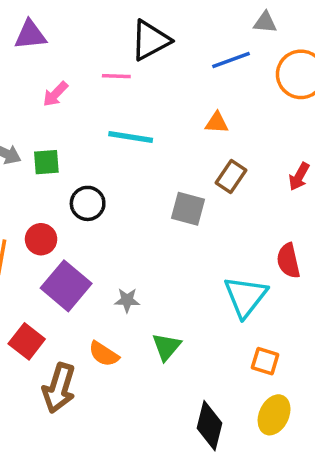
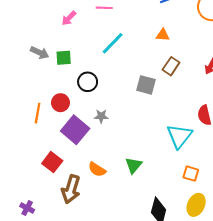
cyan line: (131, 137) -> (113, 43), turned -55
gray star: (127, 300) -> (101, 116), moved

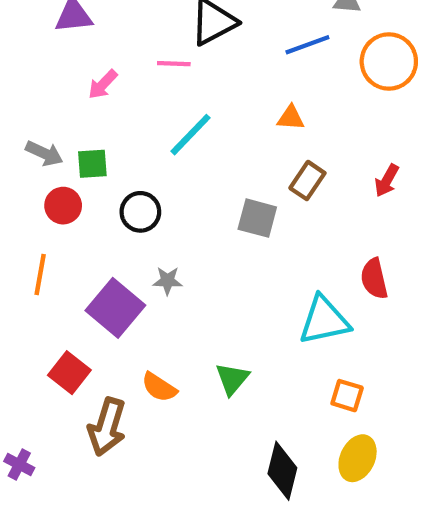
red circle: (60, 103) -> (63, 206), moved
cyan triangle: (179, 136) -> (324, 320), turned 40

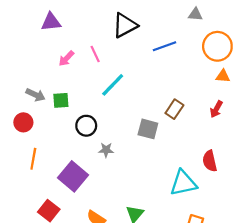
blue line: (307, 45) -> (164, 46), moved
pink line: (174, 64) -> (95, 54), moved, turned 63
orange triangle: (291, 118) -> (223, 76), moved
red circle: (63, 206) -> (23, 122), moved
gray star: (168, 281) -> (106, 150), moved

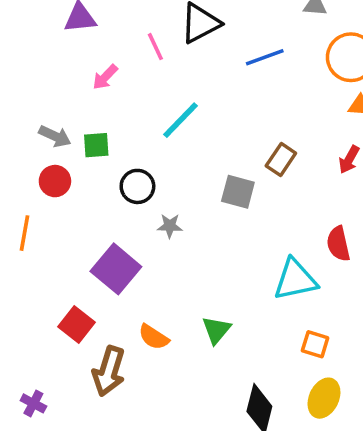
pink line: (95, 54) -> (155, 47), moved
red circle: (23, 122) -> (55, 181), moved
orange line: (33, 159) -> (24, 233), moved

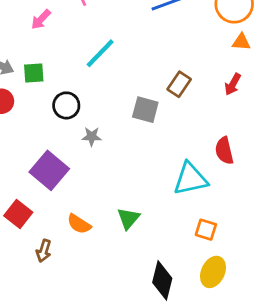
brown arrow: (109, 371) -> (44, 251), size x0.6

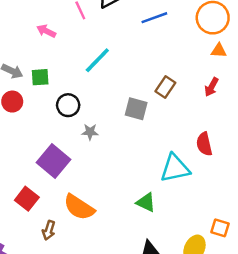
pink arrow: (41, 19) -> (46, 31), turned 72
green triangle: (128, 218) -> (146, 202), moved, turned -45
orange semicircle: (79, 224) -> (79, 207), size x1.5
orange square: (206, 230) -> (220, 228), moved

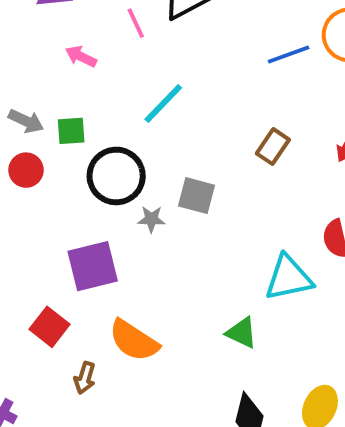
blue line: (154, 18) -> (289, 54), moved
black circle: (68, 105) -> (116, 176), size x1.5
gray square: (136, 109) -> (196, 196), moved
purple square: (54, 161) -> (93, 266), turned 36

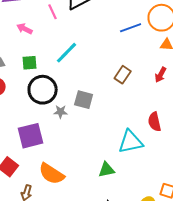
green square: (71, 131) -> (30, 63), moved
green triangle: (242, 333) -> (107, 170), turned -36

